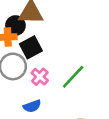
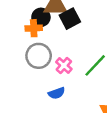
black square: (31, 47) -> (70, 19), moved

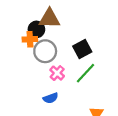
black square: (70, 19) -> (82, 49), moved
gray circle: (39, 56) -> (45, 51), moved

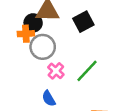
black square: (82, 49) -> (83, 22), moved
blue semicircle: (51, 98) -> (49, 98), turned 80

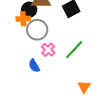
blue semicircle: (49, 98) -> (34, 66), moved

